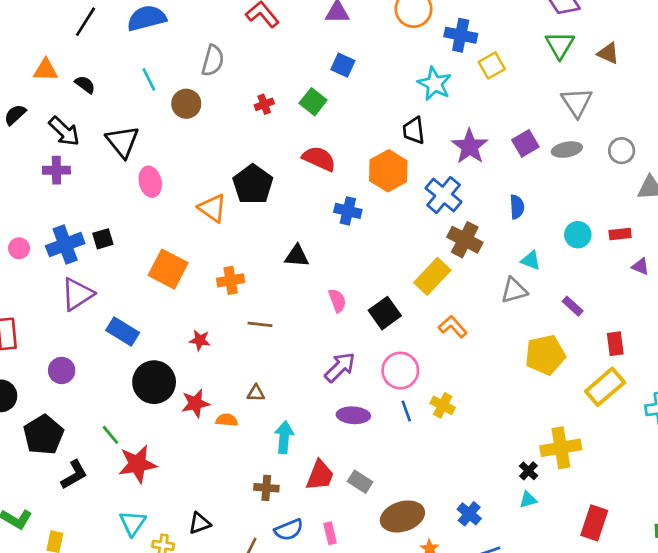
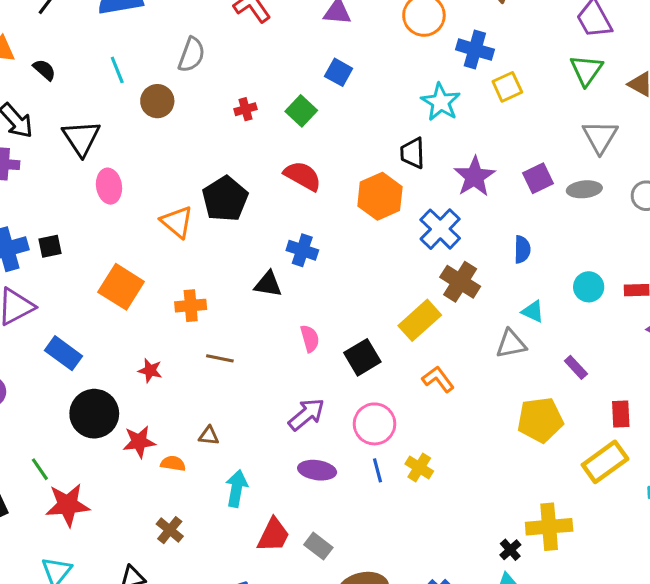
blue cross: (348, 211) -> (302, 250), moved
brown cross: (266, 488) -> (170, 530), moved, turned 30

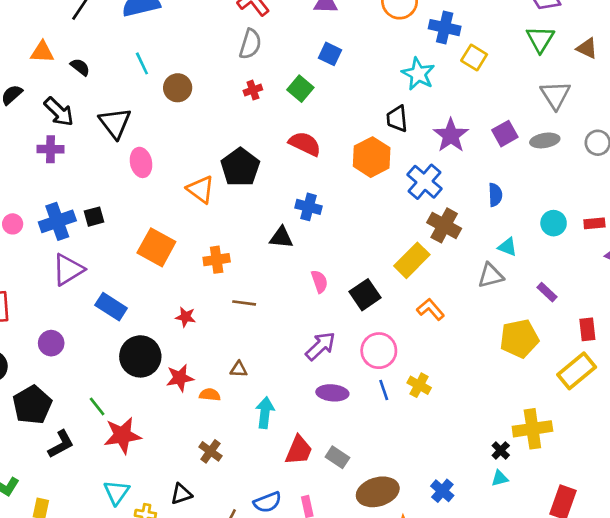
gray semicircle: (192, 55) -> (250, 44), moved
yellow square: (507, 87) -> (474, 57), turned -30

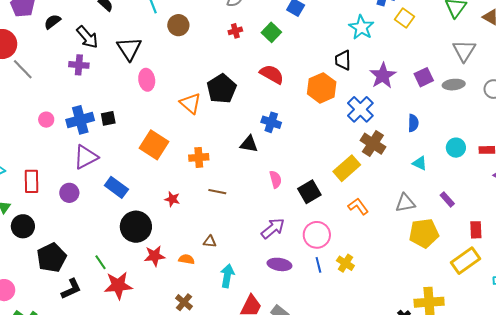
gray triangle: (491, 276) -> (405, 203), moved
purple circle: (51, 343) -> (69, 193), moved
red star: (180, 378) -> (155, 256), moved

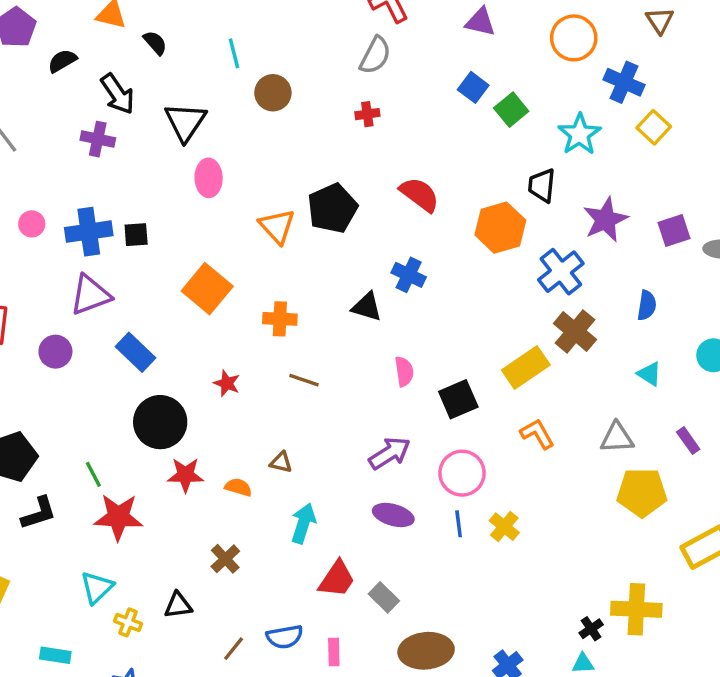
green square: (271, 32) -> (511, 110), moved

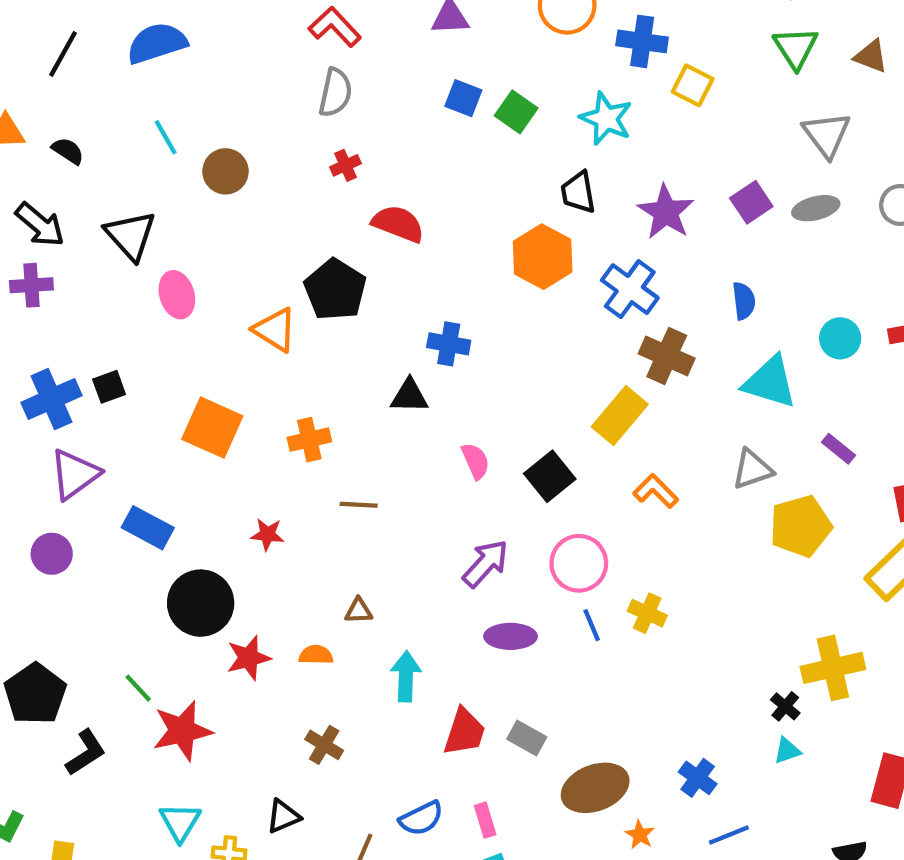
red semicircle: (420, 194) -> (398, 224), moved
cyan triangle: (649, 374) -> (770, 382), size x1.8

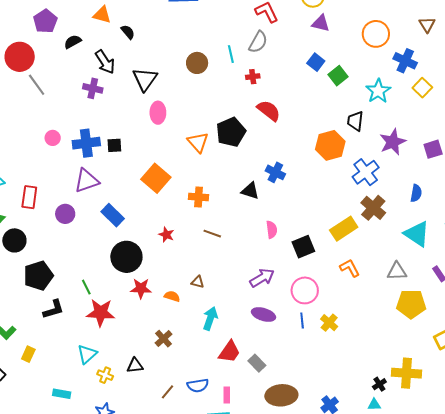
cyan line: (166, 137) -> (231, 54), moved

